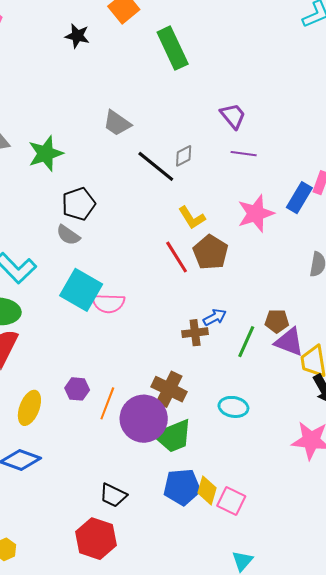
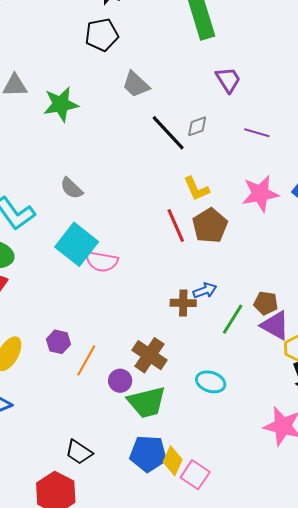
purple trapezoid: (233, 116) -> (228, 80), moved
black pentagon: (79, 204) -> (102, 35), moved
purple circle: (144, 419) -> (120, 381), size x0.5

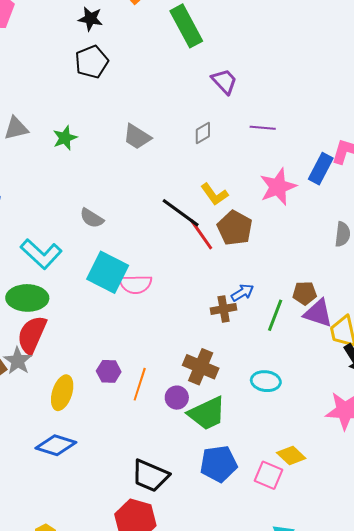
gray trapezoid: (136, 84) -> (137, 137), moved
green star: (61, 104) -> (65, 138), size x0.7
black line: (168, 133) -> (181, 213), moved
black trapezoid: (79, 452) -> (150, 476), size x1.4
yellow diamond: (173, 461) -> (291, 456), moved, turned -60

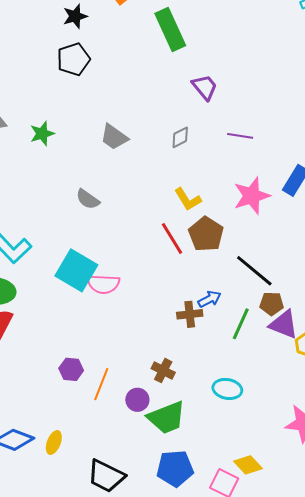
black star: (90, 19) -> (75, 16), turned -30
black line: (181, 213) -> (254, 271), moved
gray semicircle: (92, 218) -> (88, 199), moved
brown cross: (201, 367) -> (163, 371), size x0.7
yellow ellipse: (62, 393) -> (54, 442), moved, size x0.7

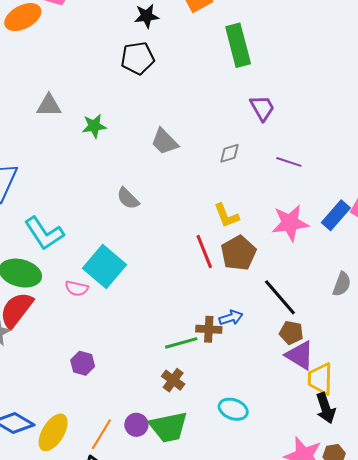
pink semicircle: (103, 284) -> (77, 288), moved, size x0.7
green line: (241, 324) -> (181, 343), moved, turned 40
orange line: (101, 384) -> (101, 434), moved
purple circle: (137, 400) -> (136, 425), moved
yellow ellipse: (54, 442) -> (53, 432), size x1.6

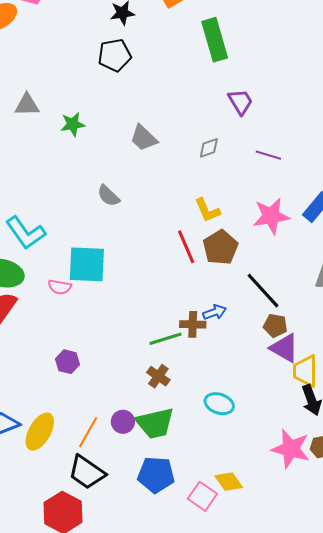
cyan square: (105, 267) -> (87, 264), turned -36

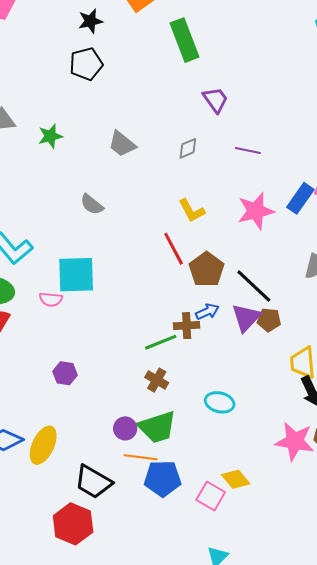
brown pentagon: (220, 247) -> (207, 269), moved
purple triangle: (284, 348) -> (246, 318), moved, turned 48
orange line: (88, 432) -> (141, 457), moved, turned 72

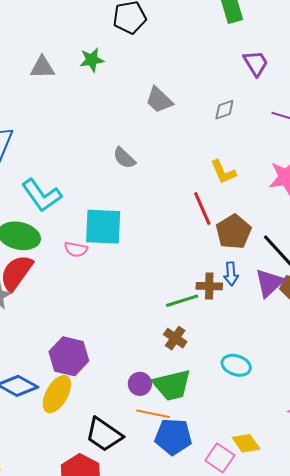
green star: (50, 136) -> (92, 60), moved
blue arrow: (207, 312) -> (231, 274), turned 105
purple hexagon: (65, 373) -> (69, 356), moved, size x1.6

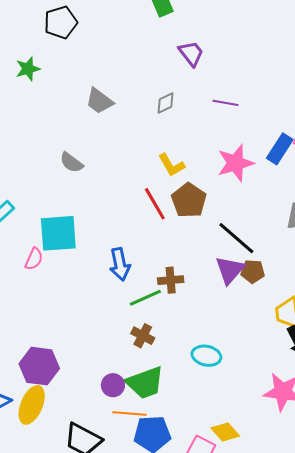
brown pentagon: (234, 232) -> (189, 200), moved
pink semicircle: (76, 249) -> (34, 259), turned -70
blue arrow: (231, 274) -> (120, 264), moved, size x1.4

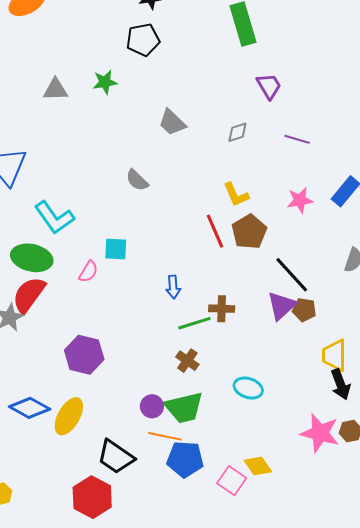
pink star: (235, 163) -> (300, 200), size x0.7
cyan square: (58, 233) -> (116, 249), size x0.6
blue arrow: (120, 264) -> (173, 287), size x0.7
purple hexagon: (39, 366) -> (84, 355), moved

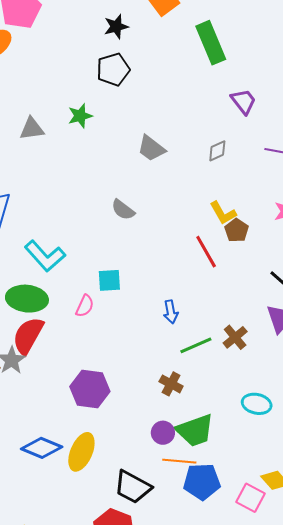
brown pentagon: (249, 232) -> (237, 230), moved, size x0.7
brown cross: (222, 309) -> (235, 337), moved, turned -35
brown cross: (187, 361) -> (171, 384), moved

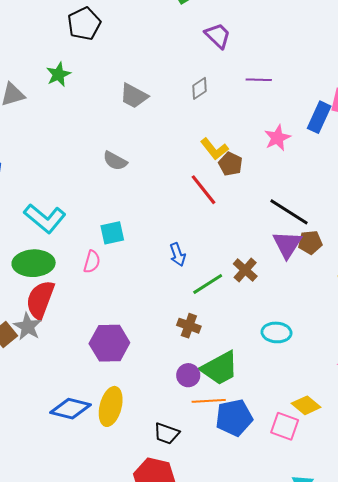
black trapezoid: (133, 487) -> (167, 433), size x0.7

